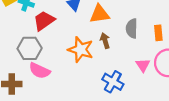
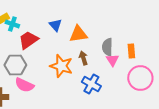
pink triangle: (143, 65) -> (112, 60), moved
blue cross: (113, 82) -> (91, 84), moved

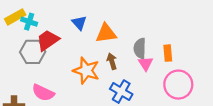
gray hexagon: (15, 65) -> (33, 52), moved

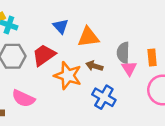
red trapezoid: (48, 40) -> (44, 55), moved
brown arrow: (112, 61) -> (94, 66), turned -56

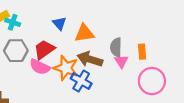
brown arrow: (94, 66) -> (90, 59), size x1.6
blue cross: (104, 97) -> (81, 81), moved
pink semicircle: (23, 98) -> (40, 67), moved

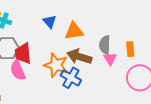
red trapezoid: (44, 49) -> (23, 53), moved, turned -60
pink semicircle: (40, 67) -> (18, 70), moved, turned 42

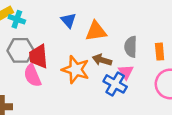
brown arrow: (79, 57) -> (102, 60), size x0.7
pink triangle: (110, 59) -> (126, 72), moved
blue cross: (71, 78) -> (115, 84), moved

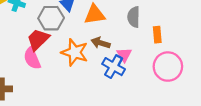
gray semicircle: (131, 47) -> (134, 17), moved
gray hexagon: (20, 50) -> (51, 18), moved
red trapezoid: (38, 56) -> (38, 39), turned 50

